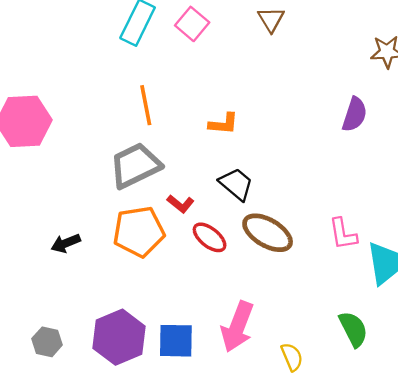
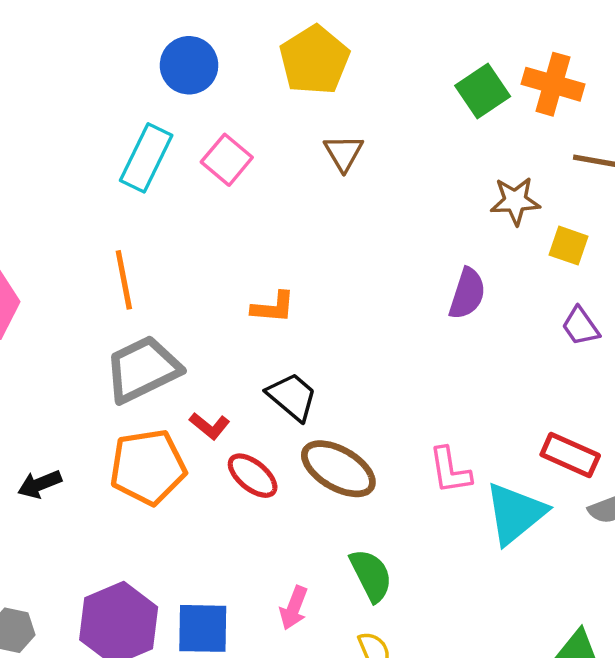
orange line: (146, 105) -> (124, 280), moved
pink arrow: (237, 327) -> (294, 608), size x0.6
green semicircle: (353, 329) -> (371, 575), moved

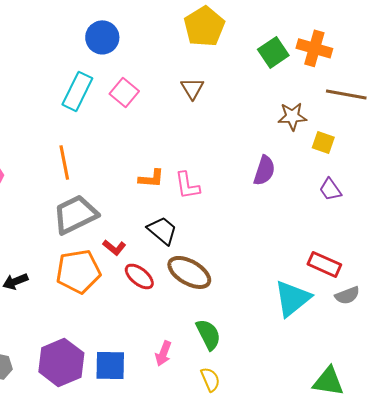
yellow pentagon: (314, 60) -> (204, 26), moved
pink L-shape: (450, 470) -> (187, 185), moved

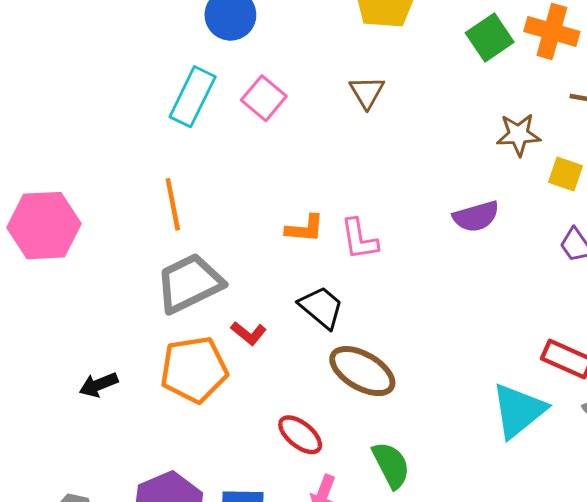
purple semicircle: (264, 170) -> (476, 216), turned 56
red ellipse: (139, 276) -> (300, 435), moved

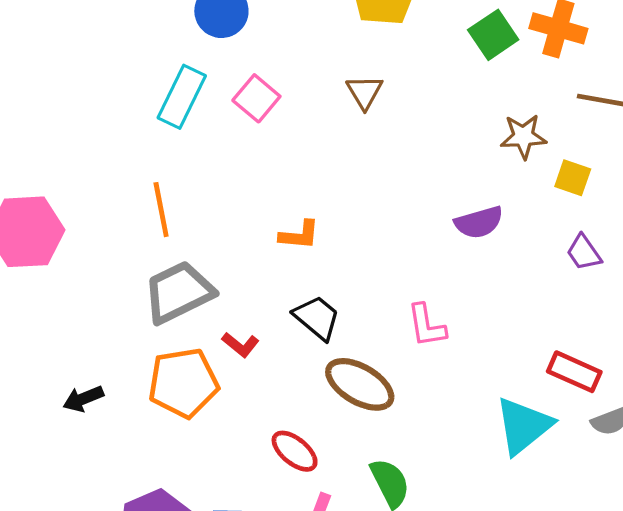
pink L-shape: (359, 239) -> (426, 326), moved

